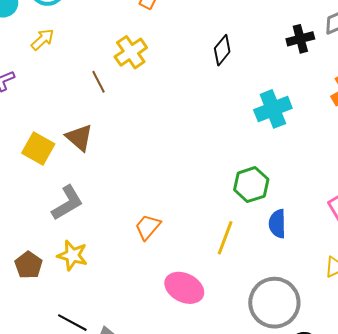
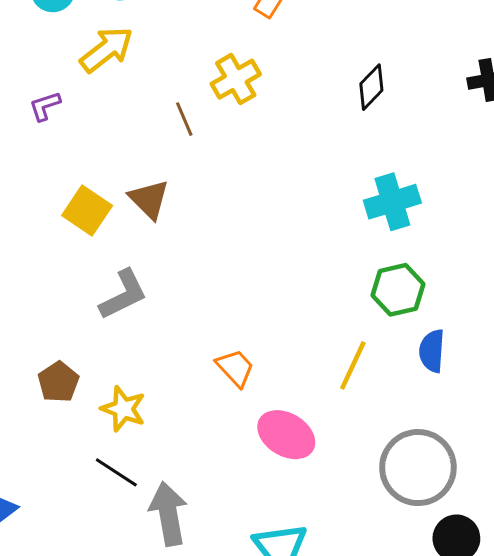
yellow arrow: (43, 40) -> (107, 50), size x1.5
cyan cross: (273, 109) -> (392, 202), moved
orange trapezoid: (148, 227) -> (235, 368), moved, turned 92
yellow star: (72, 255) -> (123, 409), moved

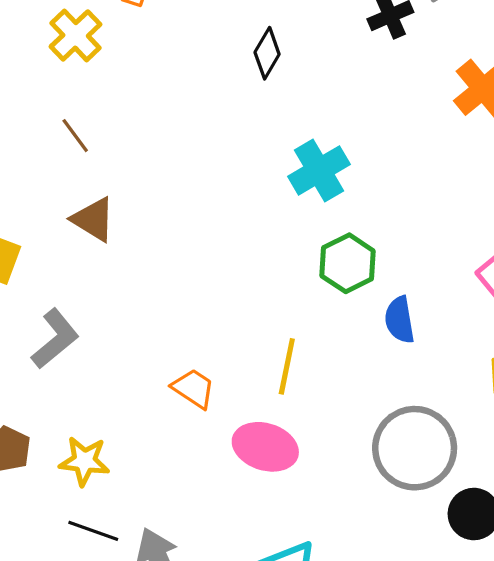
yellow cross: (236, 79) -> (76, 35), moved
brown triangle: (149, 199) -> (93, 219), moved
yellow line: (353, 365) -> (287, 366), moved

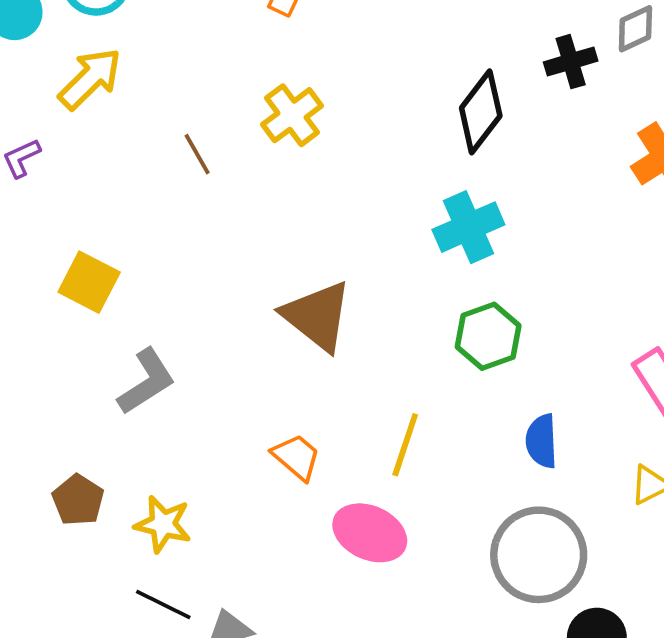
yellow cross: (76, 35) -> (292, 115), moved
black diamond: (267, 53) -> (481, 112), moved, size x1.4
brown triangle: (93, 219) -> (317, 316), moved, size x1.4
blue semicircle: (400, 320) -> (542, 441), moved

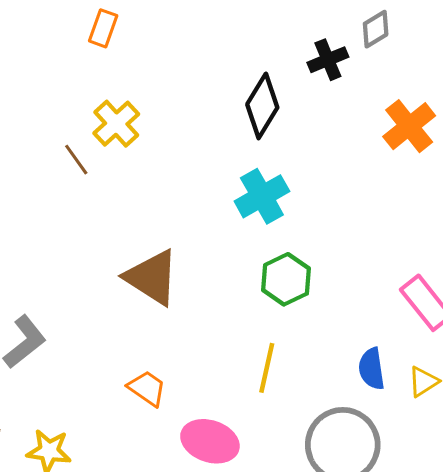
brown line: (197, 154) -> (76, 160), moved
blue semicircle: (542, 441) -> (372, 369), moved
yellow line: (405, 445) -> (267, 368), moved

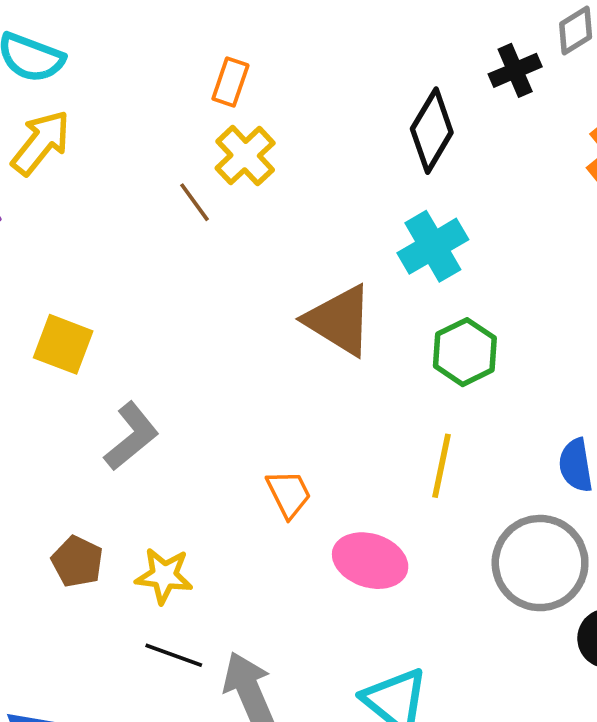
orange rectangle: (103, 28) -> (230, 82), moved
brown triangle: (152, 277) -> (339, 320), moved
orange trapezoid: (147, 388) -> (289, 494), turned 30

